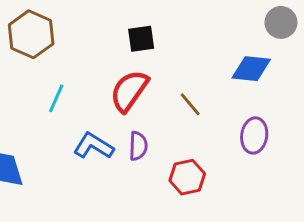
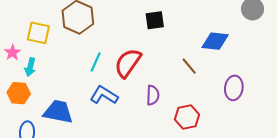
blue diamond: (251, 69) -> (215, 41), moved
red semicircle: (129, 91) -> (128, 63), moved
blue L-shape: (93, 146) -> (104, 95), moved

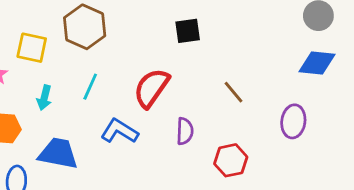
blue diamond: (215, 41) -> (317, 63), moved
cyan line: (96, 62) -> (90, 87), moved
cyan arrow: (30, 67) -> (44, 98), moved

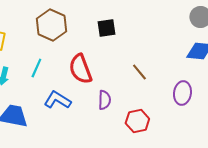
brown hexagon: (85, 27) -> (51, 25), moved
red semicircle: (151, 88) -> (80, 69), turned -56

